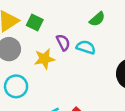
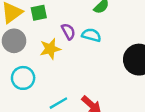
green square: (35, 22) -> (39, 13), turned -35

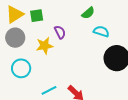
cyan semicircle: (91, 35) -> (101, 31), moved

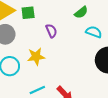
yellow star: (45, 46) -> (36, 57), moved

